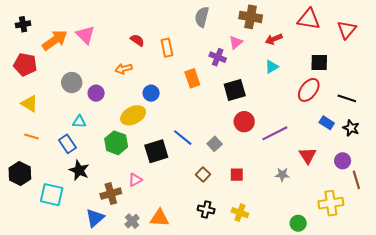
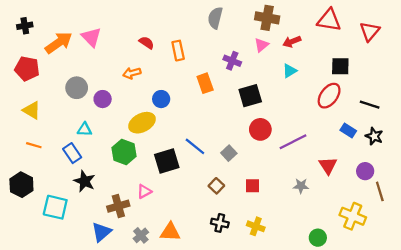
pink triangle: (236, 42) -> (261, 45), moved
yellow cross: (331, 203) -> (353, 216), turned 30

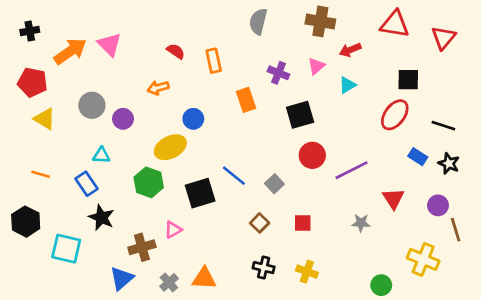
pink triangle: (261, 45) -> (316, 66), moved
yellow triangle: (32, 110) -> (45, 119), moved

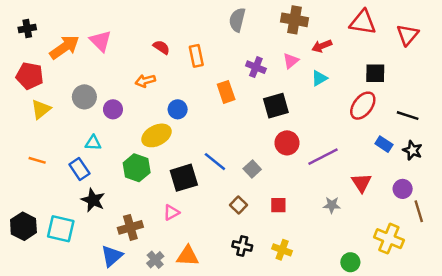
yellow triangle: (45, 119) -> (41, 109), turned 50
black hexagon: (26, 222) -> (23, 226), moved
pink triangle: (173, 230) -> (171, 213), moved

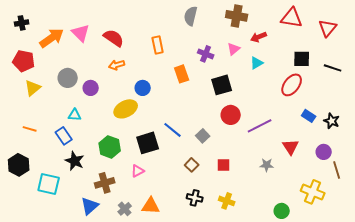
red semicircle: (161, 47) -> (114, 38), moved, size x1.5
black line: (408, 116) -> (333, 68), moved
green hexagon: (137, 168) -> (110, 147), moved
black hexagon: (23, 226) -> (19, 165), moved

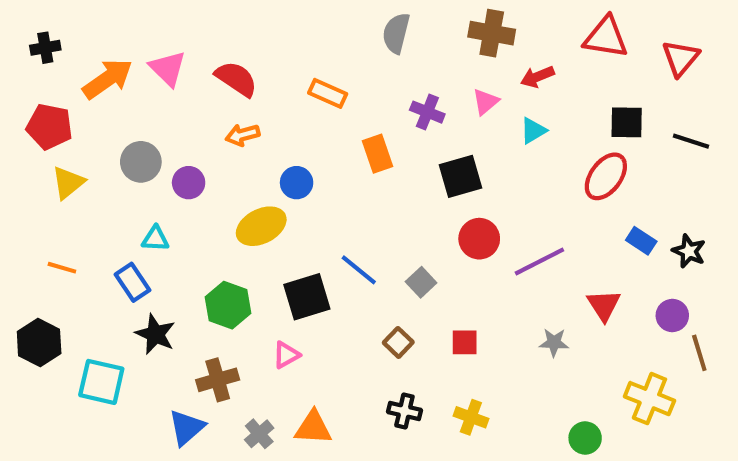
orange rectangle: (158, 45) -> (328, 93), turned -54

